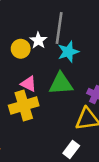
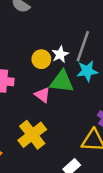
green triangle: (61, 84) -> (62, 82), moved
yellow cross: (24, 106) -> (32, 135), moved, turned -32

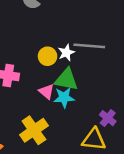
gray line: (83, 46) -> (89, 46), turned 72
cyan star: (87, 71) -> (64, 98), moved

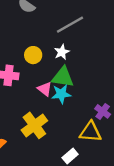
gray line: (89, 46) -> (70, 25), moved, turned -32
yellow circle: (48, 56) -> (33, 55), moved

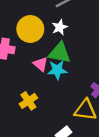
yellow circle: (33, 55) -> (30, 29), size x1.5
yellow cross: (34, 125) -> (28, 101), size x0.7

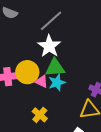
white star: (60, 27) -> (49, 46), size x1.6
yellow circle: (30, 29) -> (27, 72), moved

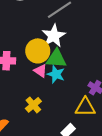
yellow circle: (27, 72) -> (38, 51), moved
cyan star: (57, 83) -> (56, 74), turned 30

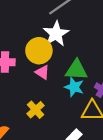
green triangle: (56, 59) -> (76, 70), moved
cyan star: (56, 74) -> (74, 87), moved

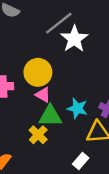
white star: (56, 34) -> (74, 39), moved
green triangle: (76, 70) -> (50, 116), moved

